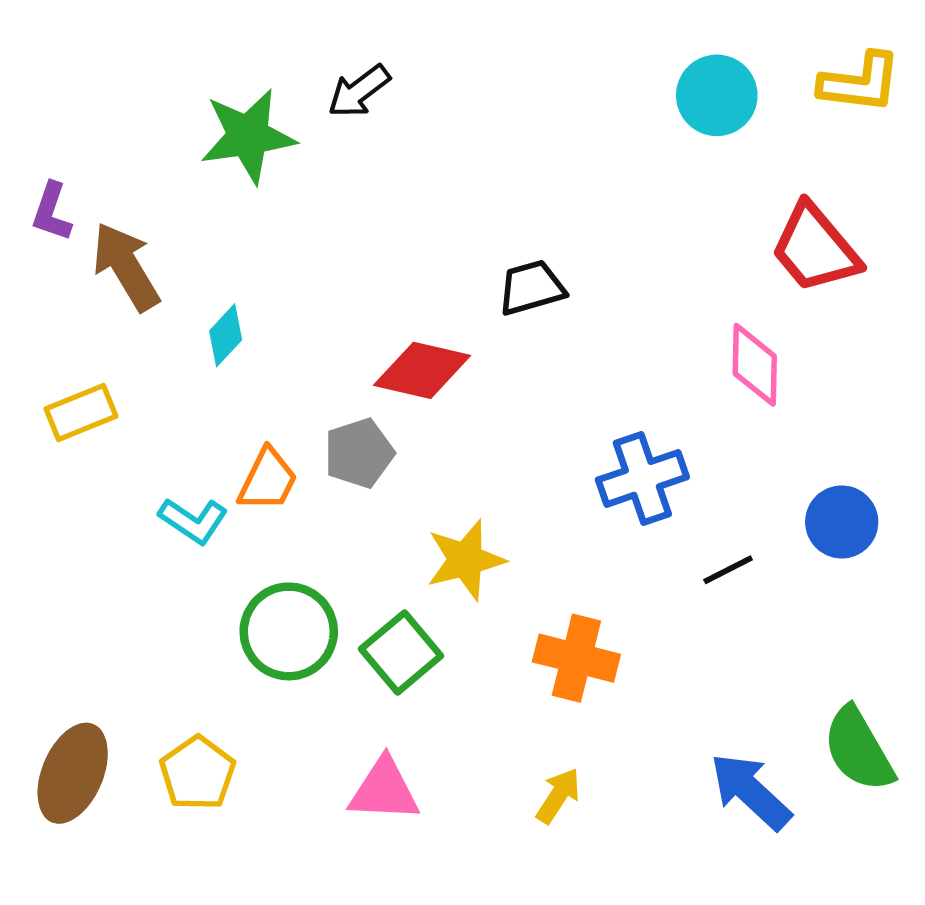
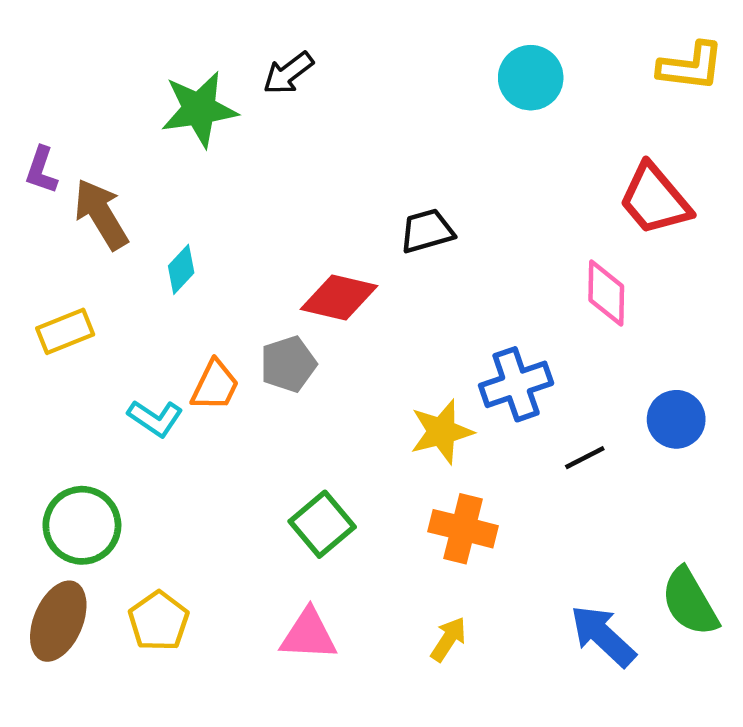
cyan circle: (717, 95) -> (531, 78), moved
yellow star: (466, 560) -> (442, 432), moved
green circle: (289, 631) -> (82, 525), moved

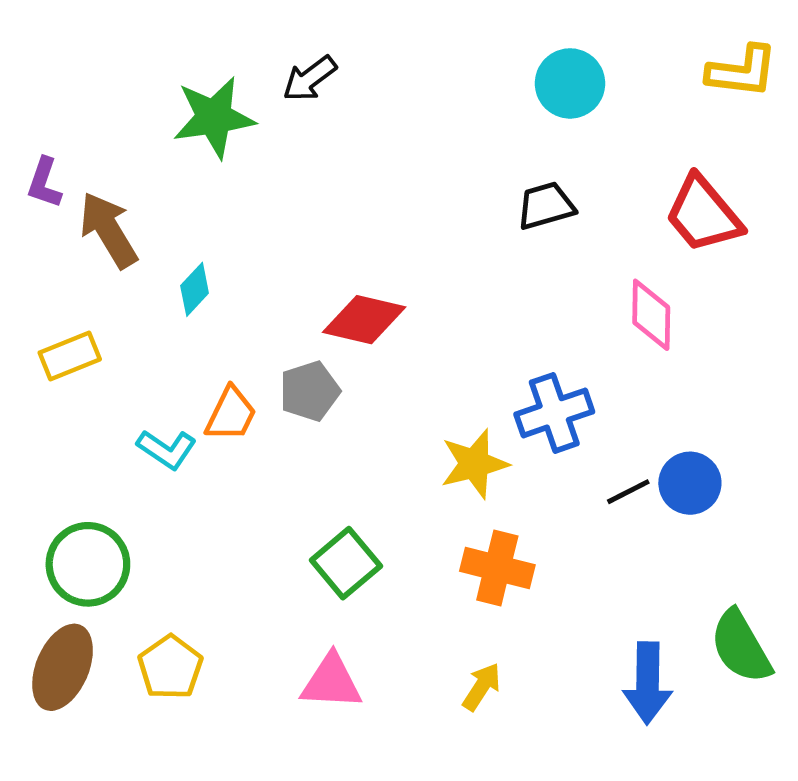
black trapezoid: (427, 231) -> (546, 206), moved
blue circle: (676, 419) -> (690, 483), moved
blue arrow: (603, 636) -> (648, 683), turned -132

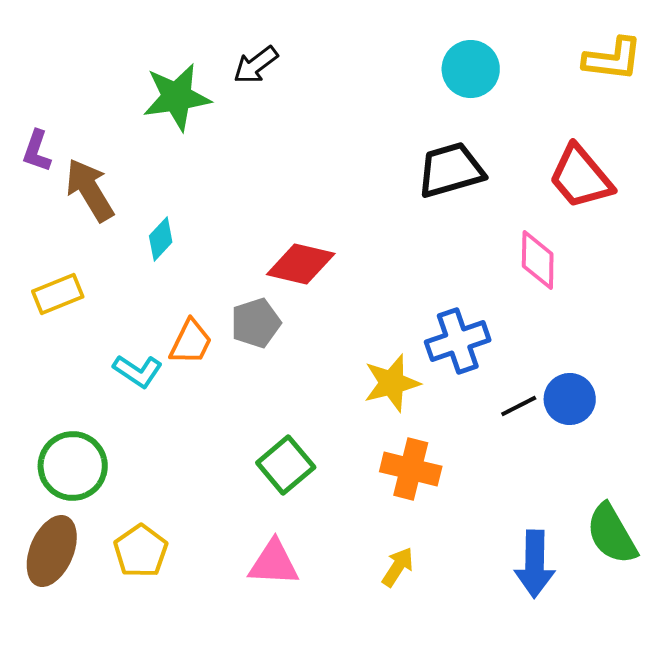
black trapezoid: (546, 206) -> (451, 170), size x1.4

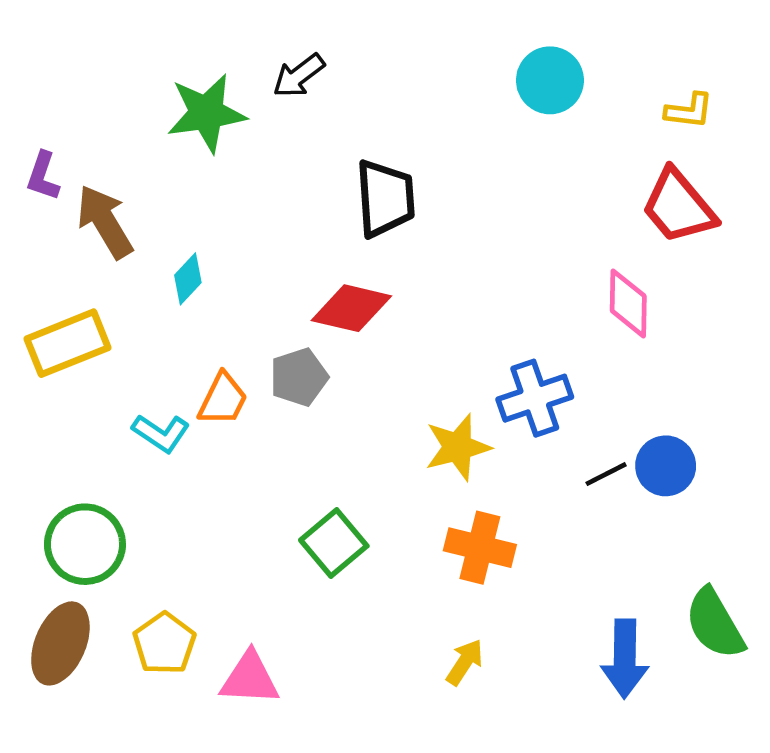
yellow L-shape: (613, 59) -> (689, 111), moved, size x0.7
black trapezoid: (451, 170) -> (385, 198), moved, turned 102
yellow rectangle: (58, 294) -> (67, 343), size x1.4
pink triangle: (274, 563) -> (250, 679), moved

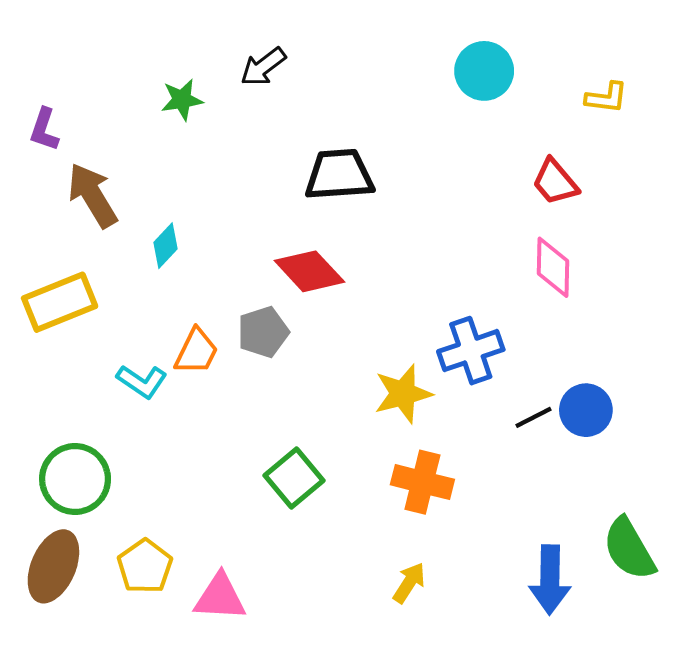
green star: (206, 113) -> (182, 100), size x0.6
purple L-shape: (43, 176) -> (44, 130), moved
black trapezoid: (385, 198) -> (339, 175), turned -90
red trapezoid: (678, 207) -> (555, 182), moved, size x0.7
red diamond: (351, 308) -> (309, 271), turned 34

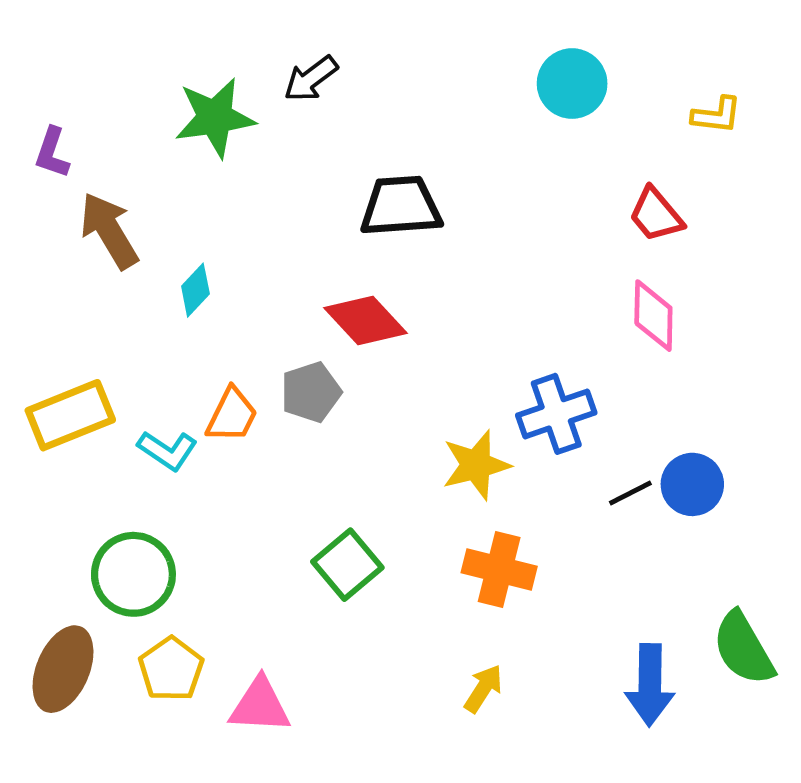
green star: (182, 100) -> (215, 118), size x1.6
yellow rectangle: (60, 302) -> (70, 415), moved
green circle: (75, 479) -> (133, 574), moved

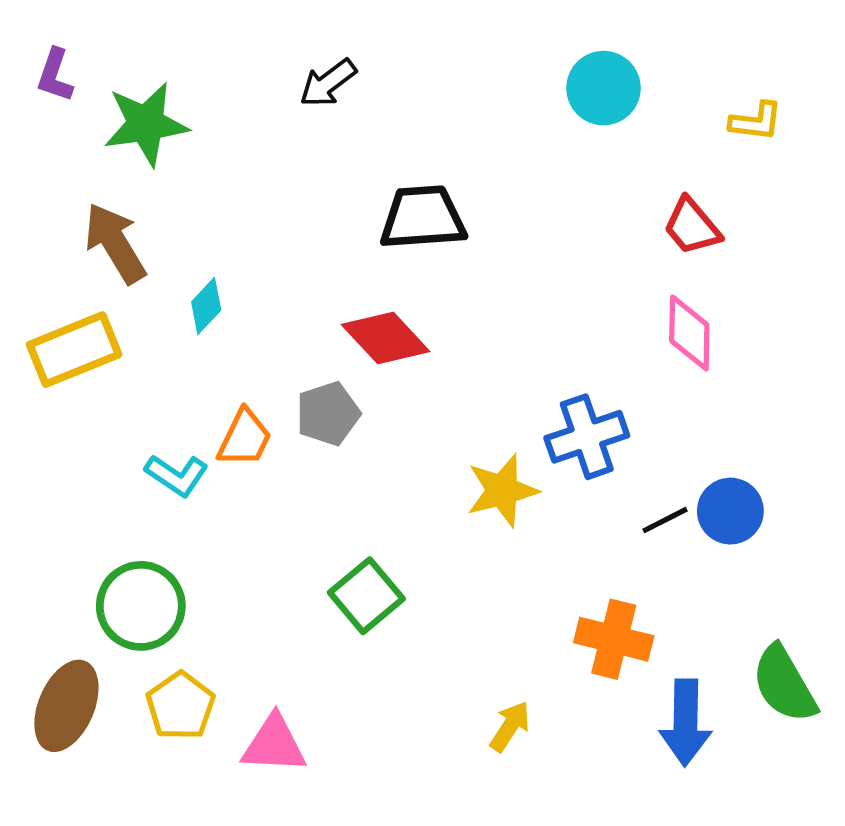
green star: (215, 118) -> (146, 124), moved
purple L-shape: (52, 153) -> (55, 75), moved
yellow rectangle: (70, 415) -> (74, 350), moved
orange cross: (499, 569) -> (614, 639), moved

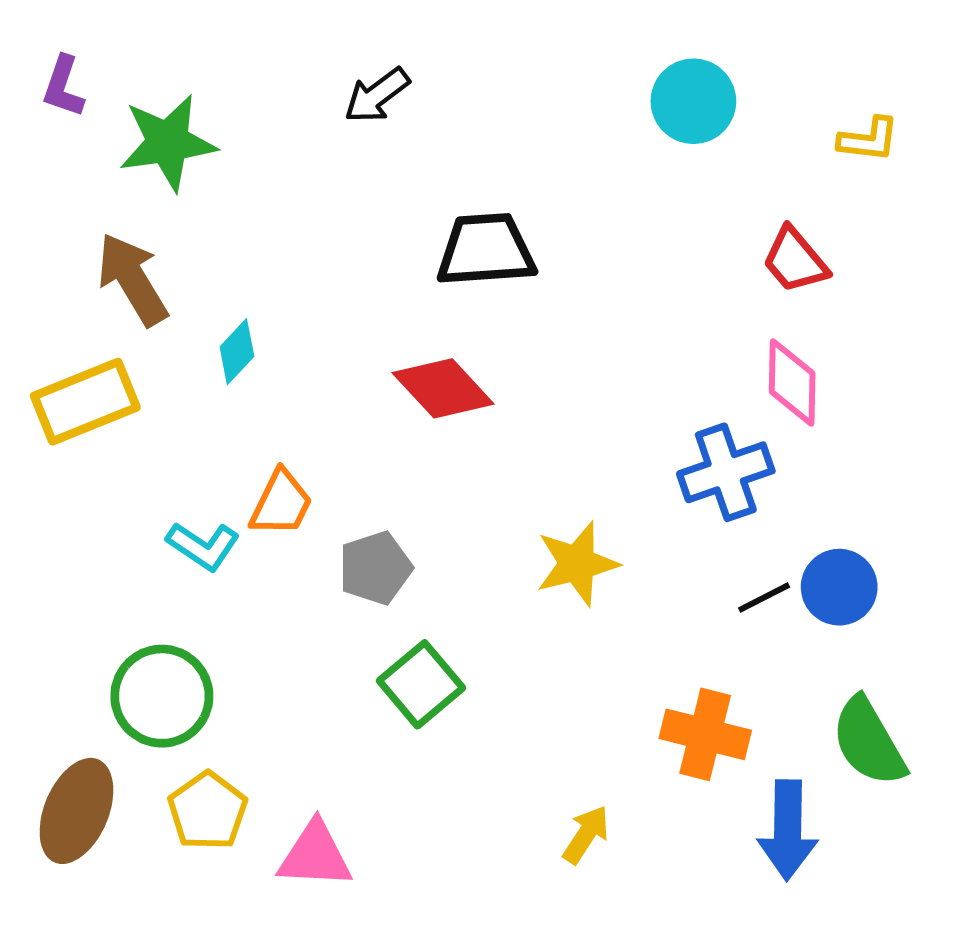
gray pentagon: (328, 414) -> (375, 568), moved
blue cross: (587, 437) -> (726, 472), moved
green semicircle: (784, 684) -> (869, 742), moved

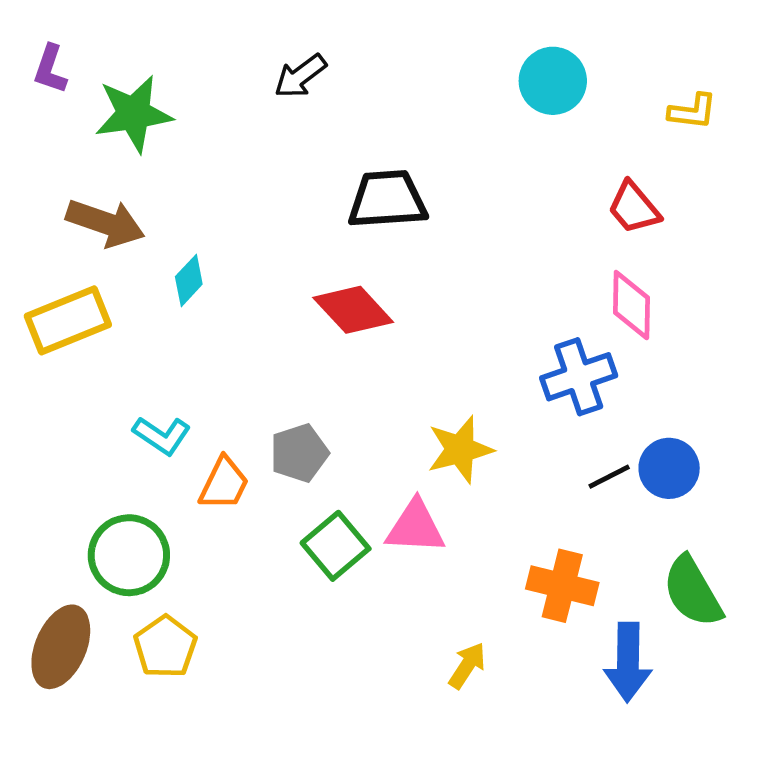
brown arrow: (132, 279) -> (105, 223), turned 140
orange trapezoid: (281, 503) -> (224, 484), moved
pink triangle: (315, 855) -> (415, 527), moved

